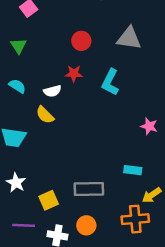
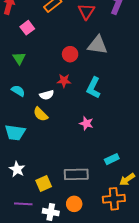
gray triangle: (129, 38) -> (98, 45), moved
pink star: (149, 126) -> (86, 123), moved
cyan rectangle: (133, 170) -> (112, 159), turned -32

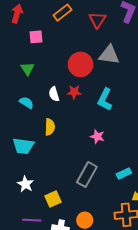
pink square: (27, 28) -> (36, 37), turned 32
red circle: (70, 54) -> (80, 64), size x1.5
white semicircle: (47, 95) -> (54, 94), moved, turned 88
yellow semicircle: (41, 114) -> (50, 127), turned -133
gray rectangle: (76, 174) -> (87, 175), moved, turned -60

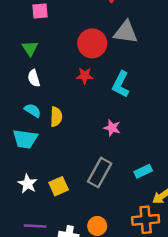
white semicircle: (54, 94) -> (34, 78), moved
cyan semicircle: (26, 103) -> (33, 110), moved
yellow square: (53, 199) -> (59, 186), moved

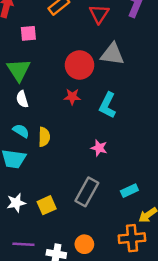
green triangle: (30, 48) -> (19, 70), size x1.5
white star: (28, 184) -> (16, 203), turned 30

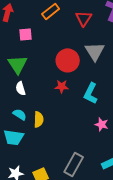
gray triangle: (112, 54) -> (95, 51), turned 50
pink star: (99, 148) -> (102, 124), moved

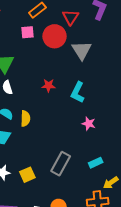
pink square: (26, 34) -> (27, 32), moved
red circle: (68, 60) -> (55, 36), moved

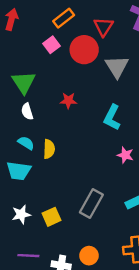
pink square: (27, 32) -> (51, 45), turned -32
red star: (48, 85) -> (68, 101), moved

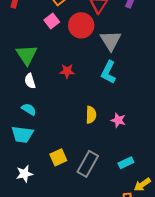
cyan L-shape: (112, 118) -> (108, 72), moved
yellow semicircle: (49, 149) -> (91, 115), moved
yellow square: (51, 217) -> (58, 157), moved

